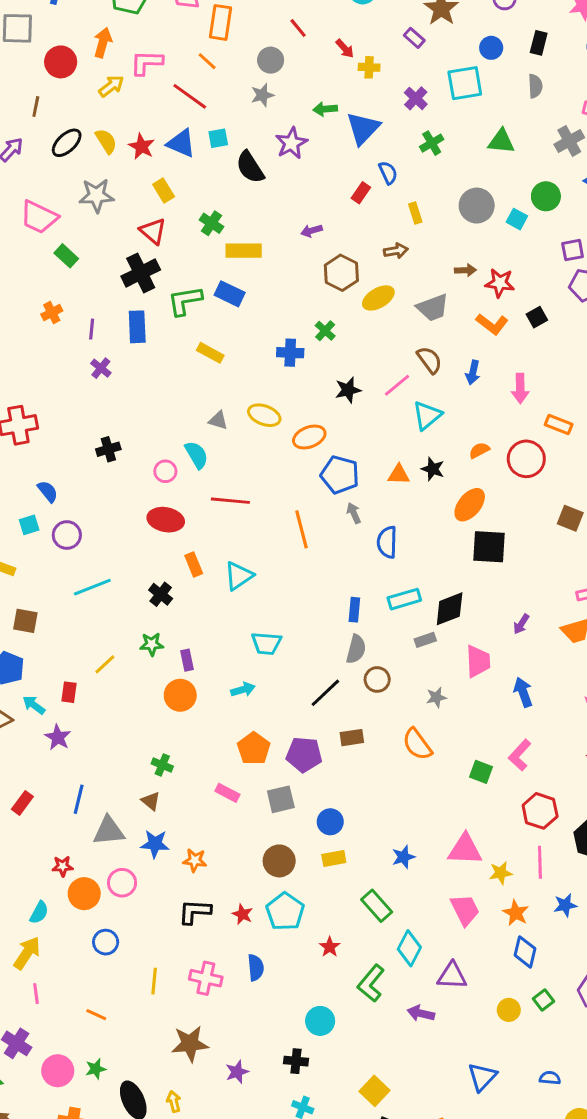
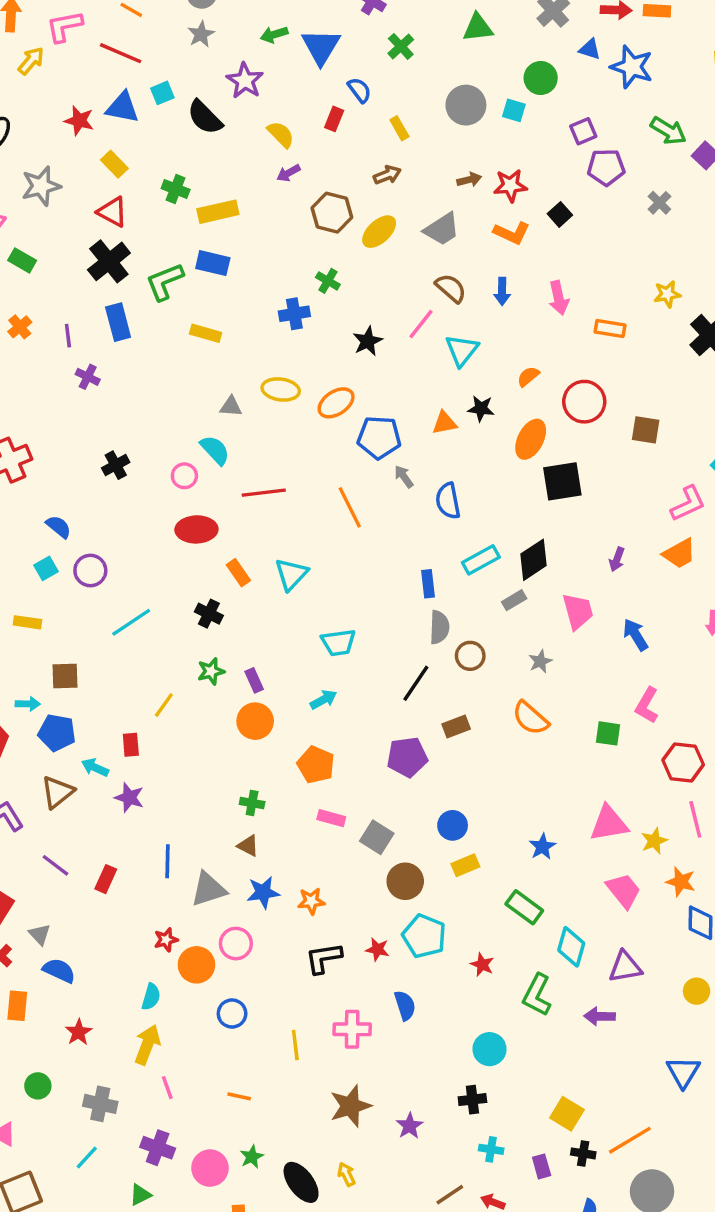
yellow semicircle: (106, 141) -> (281, 134), moved
red circle: (526, 459) -> (584, 402), moved
orange pentagon: (254, 749) -> (316, 765), moved
gray square: (281, 799) -> (377, 837), moved, turned -32

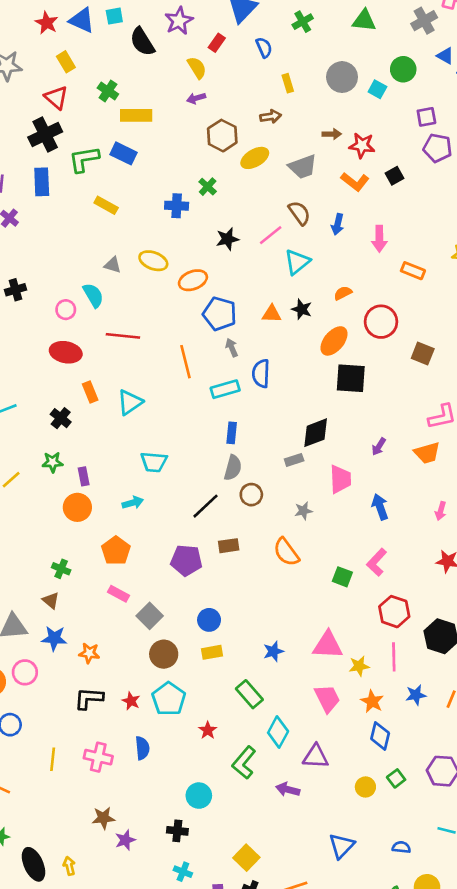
red rectangle: (334, 119) -> (217, 43), moved
cyan rectangle: (481, 560) -> (225, 389), moved
brown star: (350, 1106) -> (103, 818), moved, size x0.7

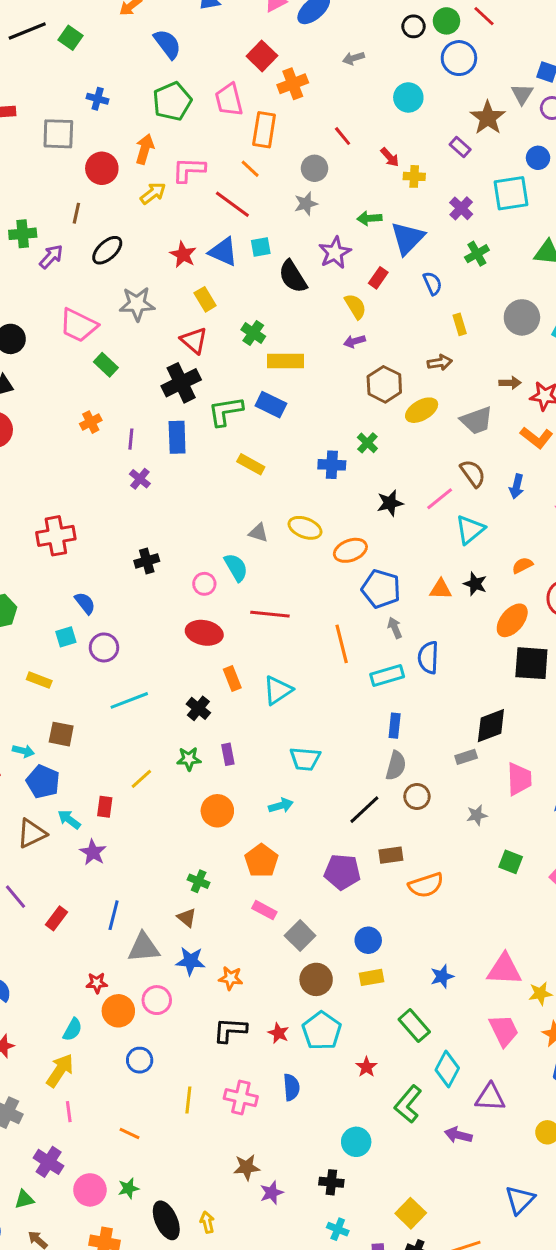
purple rectangle: (84, 476) -> (228, 754), moved
orange semicircle: (286, 552) -> (426, 885), moved, turned -72
green square: (342, 577) -> (511, 862), moved

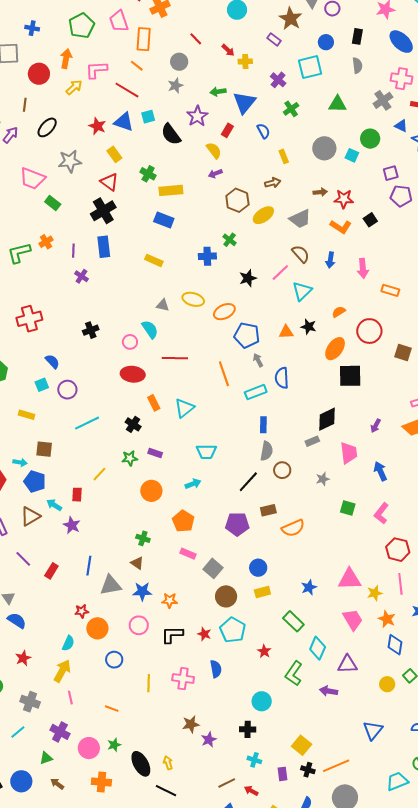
green L-shape: (226, 411) -> (19, 253), moved
purple rectangle: (228, 754) -> (155, 453), turned -56
pink circle: (157, 1000) -> (139, 625), moved

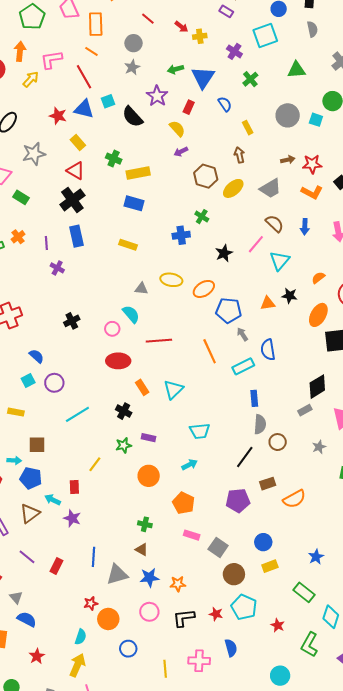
red line: (127, 90) -> (84, 77), turned 35
brown arrow: (273, 183) -> (239, 155), turned -84

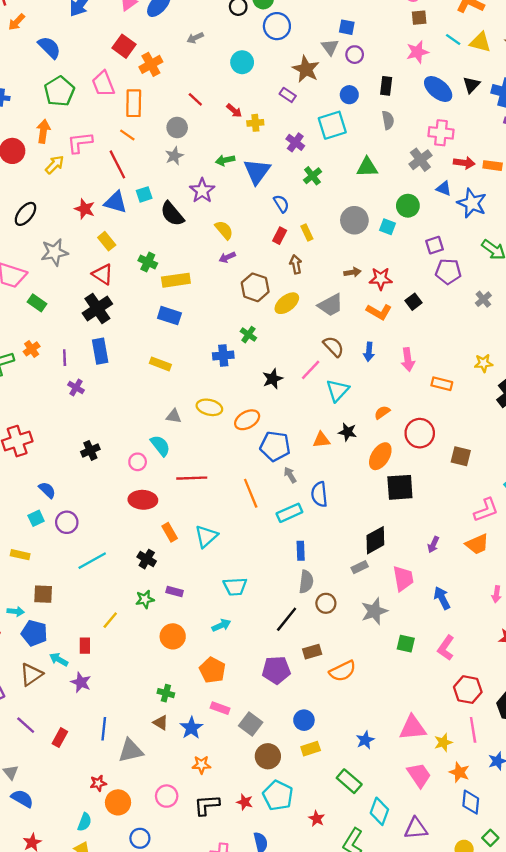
red rectangle: (189, 107) -> (280, 236), moved
gray star: (319, 447) -> (374, 611), size x1.6
blue star: (149, 578) -> (191, 728), moved, turned -30

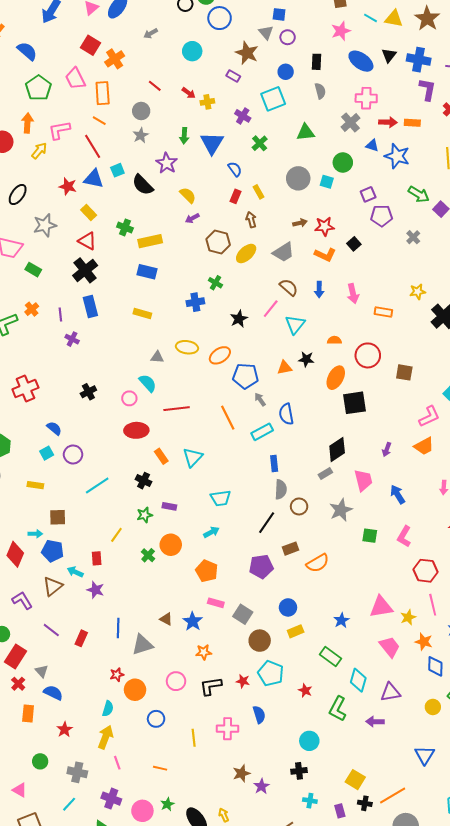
green arrow: (225, 160) -> (184, 136), turned -70
orange semicircle: (382, 412) -> (334, 340), turned 40
green cross: (166, 693) -> (148, 555), moved, turned 32

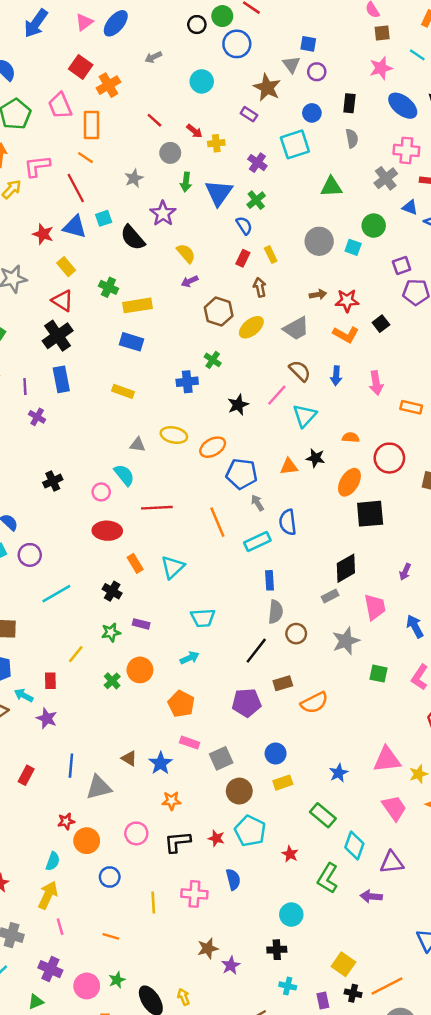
gray circle: (141, 111) -> (170, 153), moved
green cross: (260, 143) -> (256, 200), moved
gray square: (243, 614) -> (221, 758), turned 30

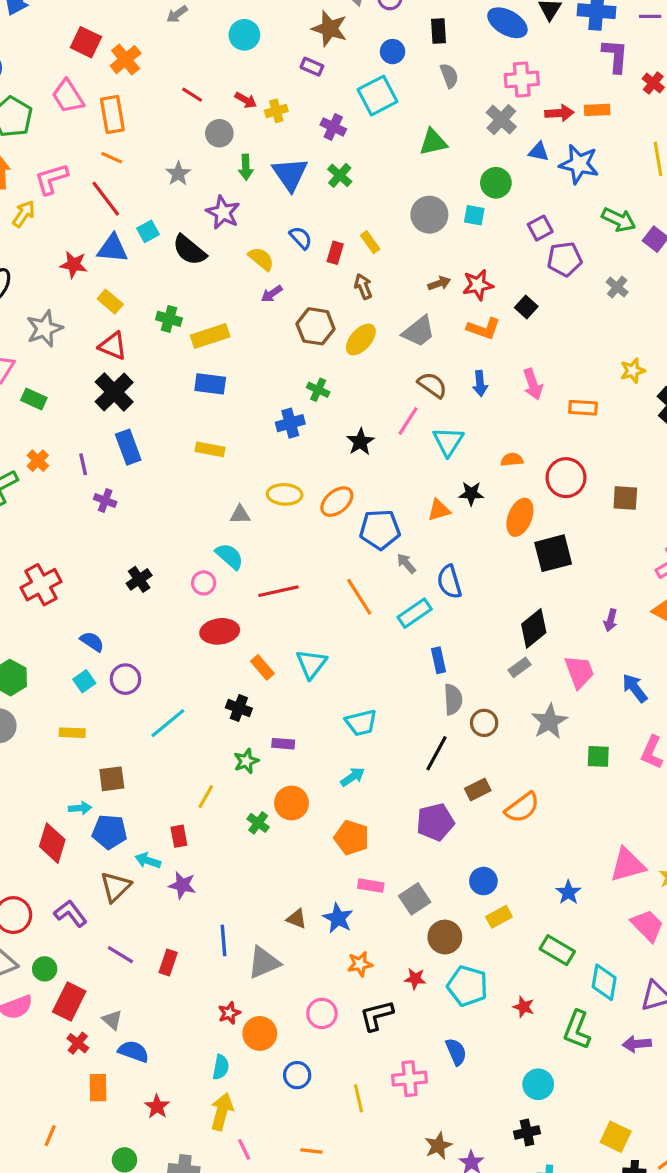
blue semicircle: (244, 226) -> (301, 238), moved
red star: (216, 838) -> (415, 979), moved

